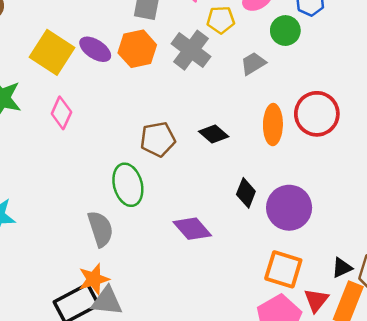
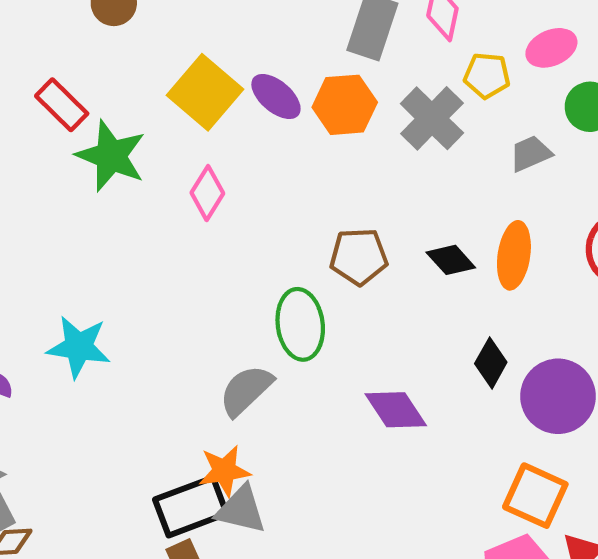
orange ellipse: (273, 125) -> (514, 255), moved
gray semicircle: (100, 229) -> (246, 390), turned -123

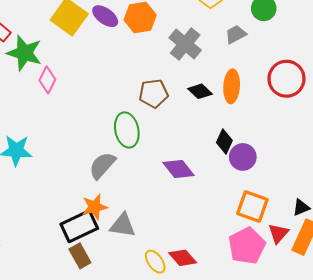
gray cross: (432, 118) -> (185, 44), moved
pink diamond: (207, 193) -> (47, 80), moved
purple circle: (558, 396) -> (243, 157), moved, size x0.7
gray triangle: (241, 510) -> (123, 225), moved

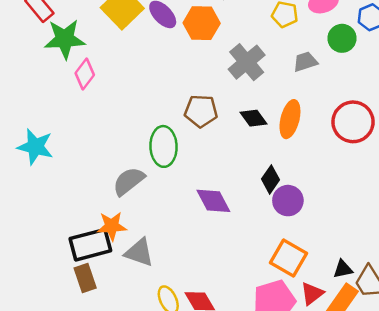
green star: (25, 53) -> (65, 39), turned -30

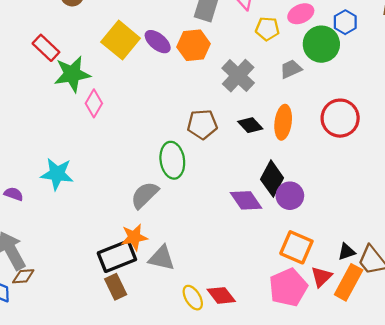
green circle: (342, 38) -> (321, 44), size x1.4
black diamond: (271, 179) -> (272, 179), size x1.4
purple diamond: (213, 201) -> (246, 200), moved

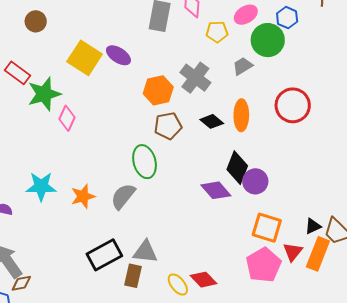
orange hexagon: (194, 45) -> (158, 90), moved
orange star: (134, 237) -> (83, 196), moved
brown rectangle: (116, 287) -> (133, 276), moved, turned 45

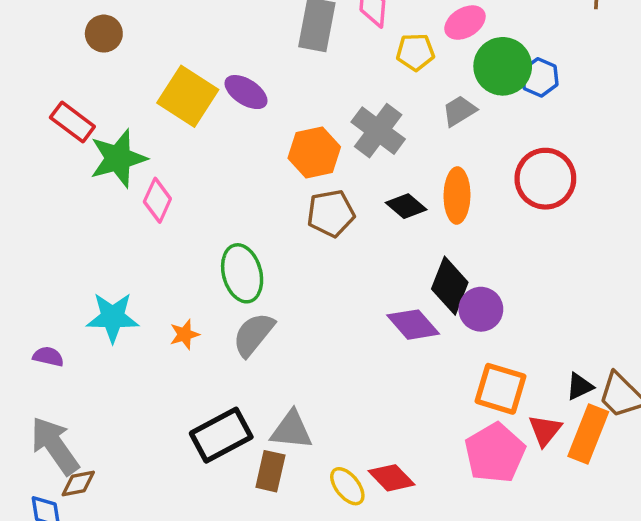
blue hexagon: (287, 18) -> (540, 77), moved
green ellipse: (145, 162) -> (242, 273), moved
orange star: (83, 196) -> (185, 334), size x0.7

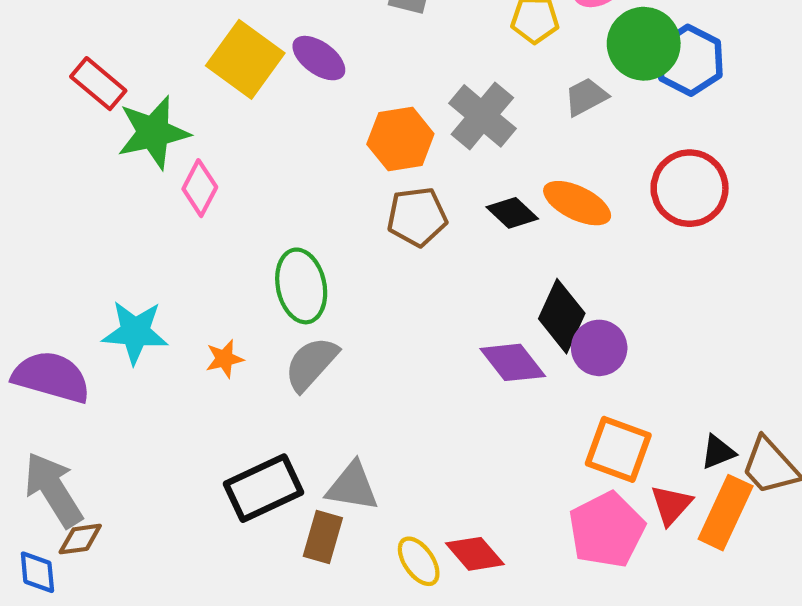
blue hexagon: (540, 77) -> (689, 60), size x1.4
orange ellipse: (457, 195) -> (577, 203), turned -68
purple semicircle: (48, 356) -> (51, 377), size x2.0

